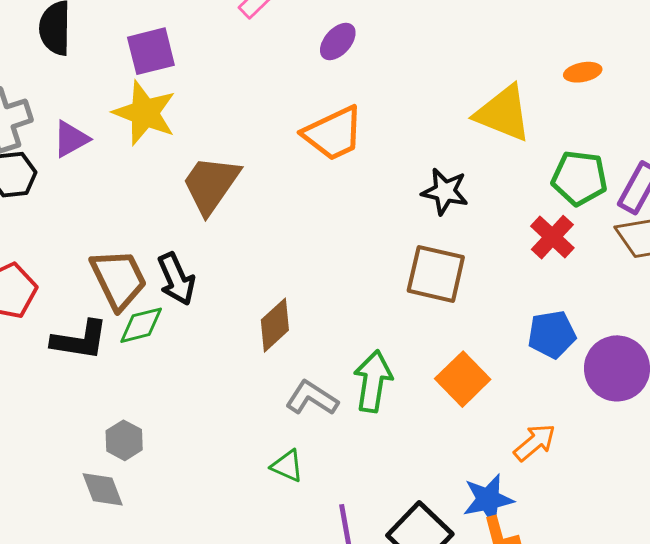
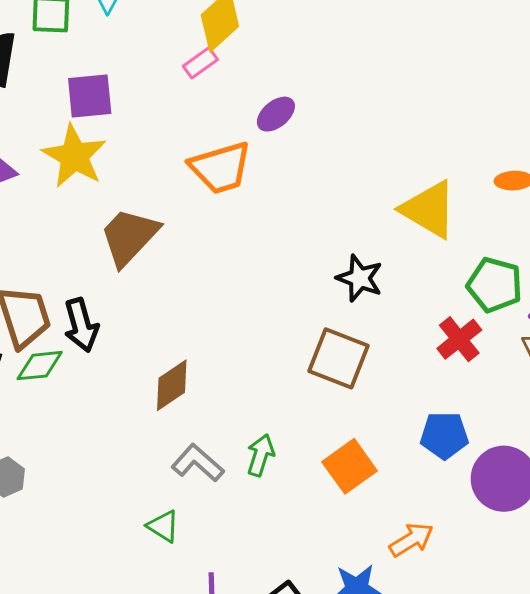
orange trapezoid: (333, 133) -> (220, 168), moved
green arrow: (373, 381) -> (260, 455), size x0.7

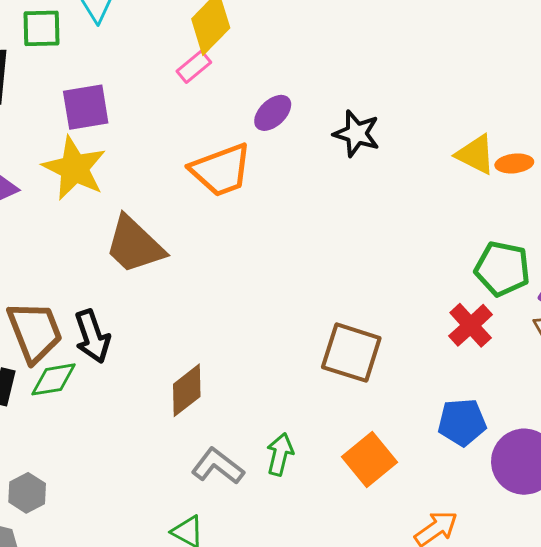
yellow triangle: (429, 209) -> (475, 154), moved, size x0.7
brown trapezoid: (129, 237) -> (134, 245), turned -86
black star: (360, 278) -> (357, 133), moved

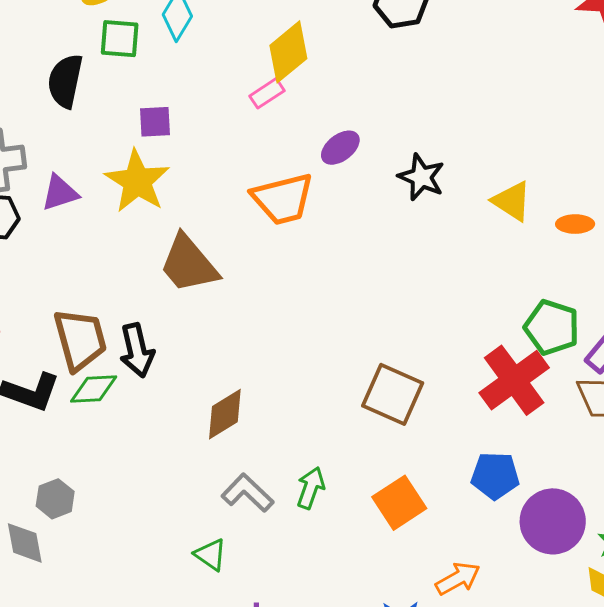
purple square: (86, 107) -> (155, 122), size x0.7
yellow triangle: (475, 154) -> (512, 201), moved
red cross: (471, 325) -> (514, 380), size x1.5

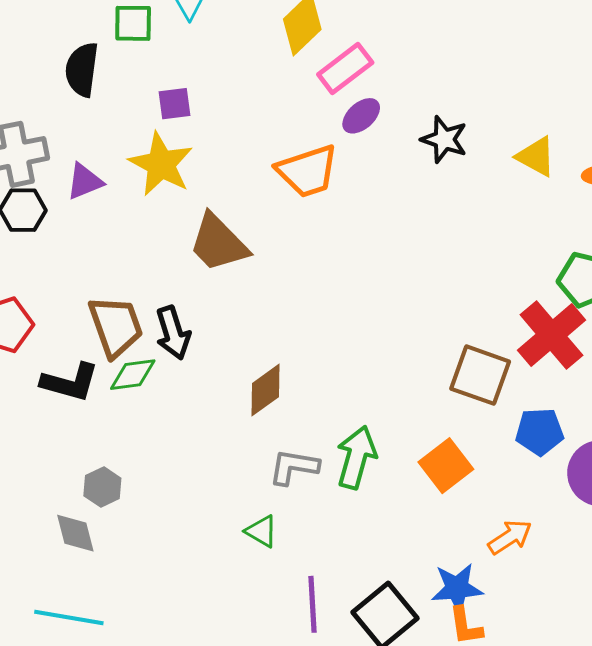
pink rectangle: (267, 93) -> (345, 68), moved, size x1.6
brown square: (393, 394) -> (480, 375), moved
green arrow: (311, 488) -> (356, 457), size x1.5
gray L-shape: (247, 493) -> (294, 467), turned -30

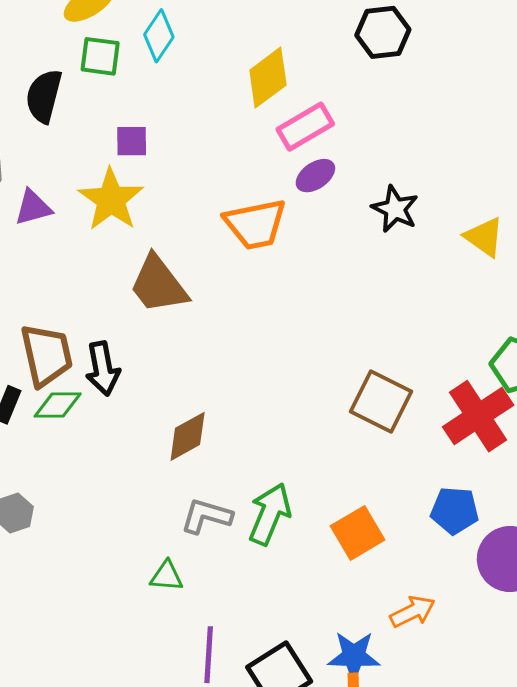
brown square: (480, 375) -> (381, 401), moved
green triangle: (261, 531) -> (167, 576), turned -33

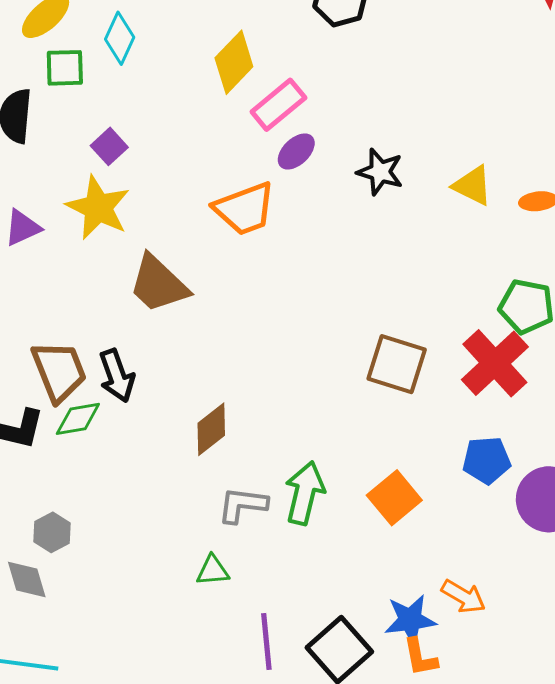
purple square: (132, 141) -> (109, 146), turned -33
orange arrow: (413, 612) -> (463, 597), moved, turned 66

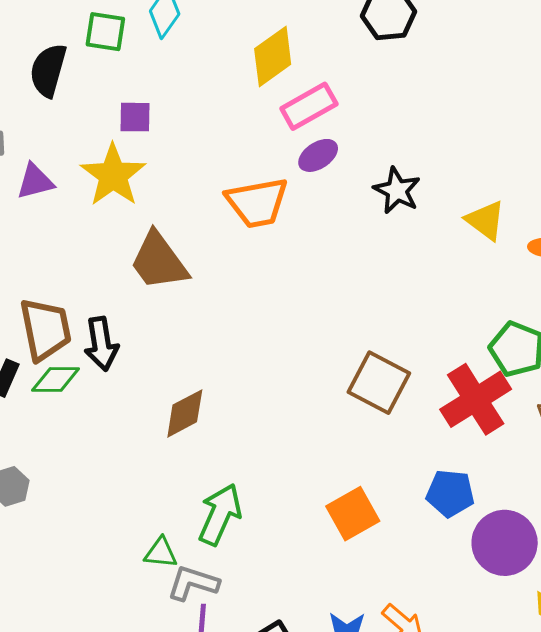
purple square: (109, 146) -> (135, 117), turned 33
green arrow: (305, 493) -> (220, 514), moved
gray L-shape: (242, 505) -> (193, 583), moved

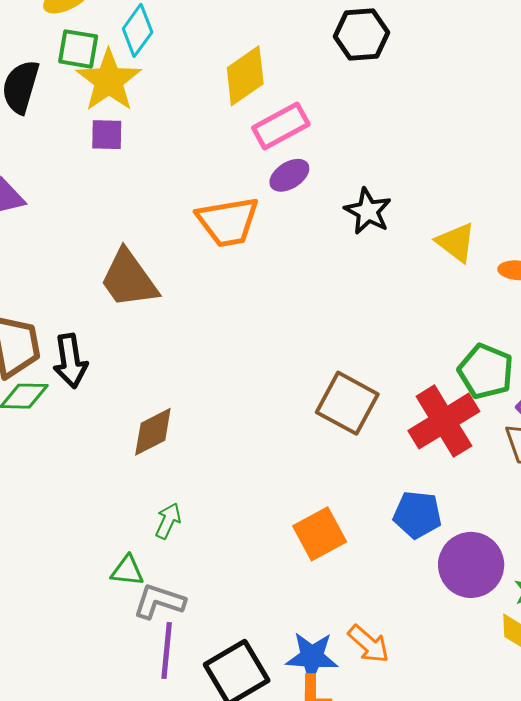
yellow star: (113, 175) -> (109, 81), moved
green arrow: (220, 514) -> (168, 521), moved, size x0.6

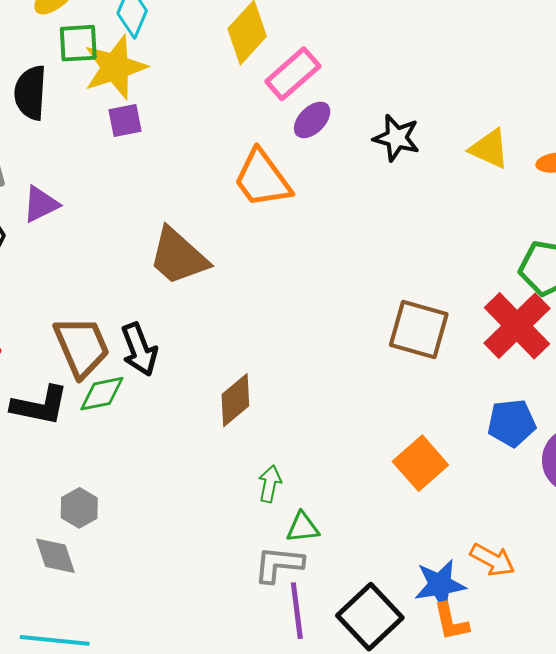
yellow star: (109, 81) -> (115, 67), turned 30
orange trapezoid: (228, 222) -> (262, 179), turned 76
green triangle: (127, 571) -> (303, 527), moved

